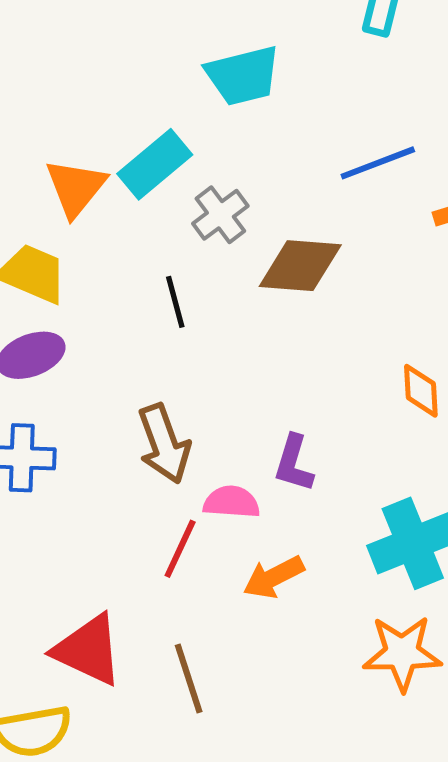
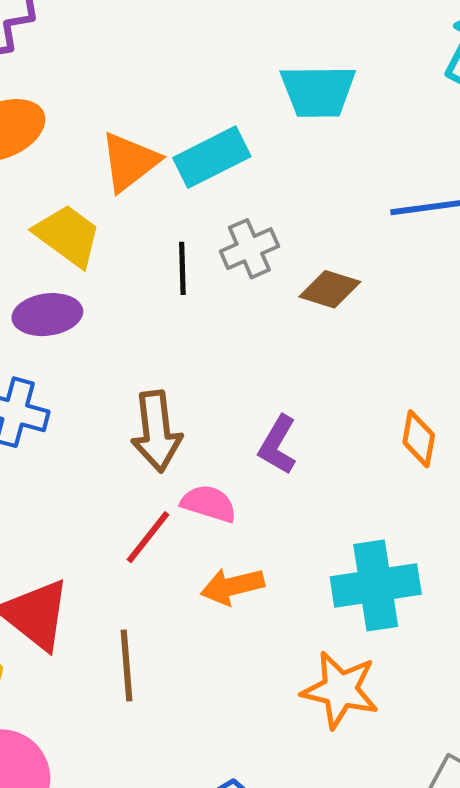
gray cross: (220, 215) -> (249, 249), moved
brown diamond: (300, 266) -> (330, 289), size x0.7
black line: (175, 302) -> (182, 268), moved
purple L-shape: (294, 463) -> (278, 445), moved

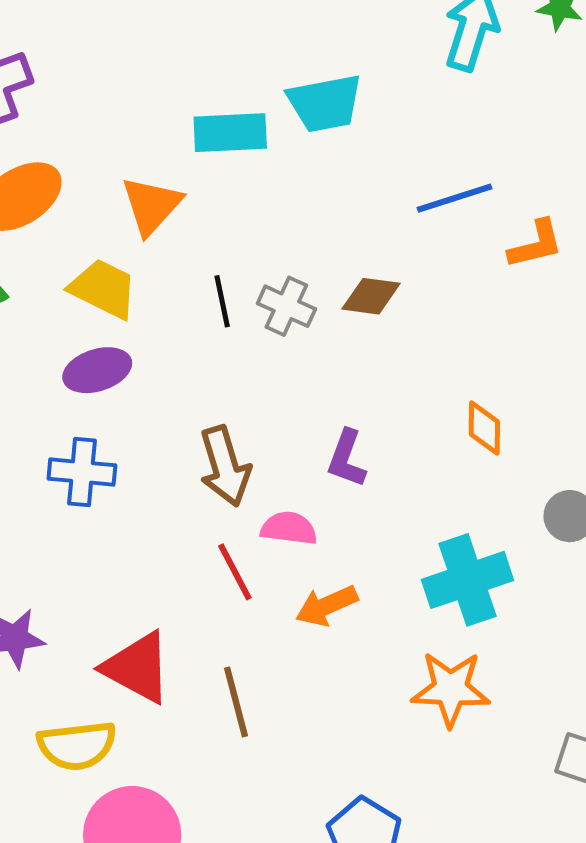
cyan rectangle: (212, 157) -> (230, 133), moved, turned 34
gray cross: (249, 249) -> (286, 306), moved, turned -32
red line: (148, 537) -> (235, 572), turned -56

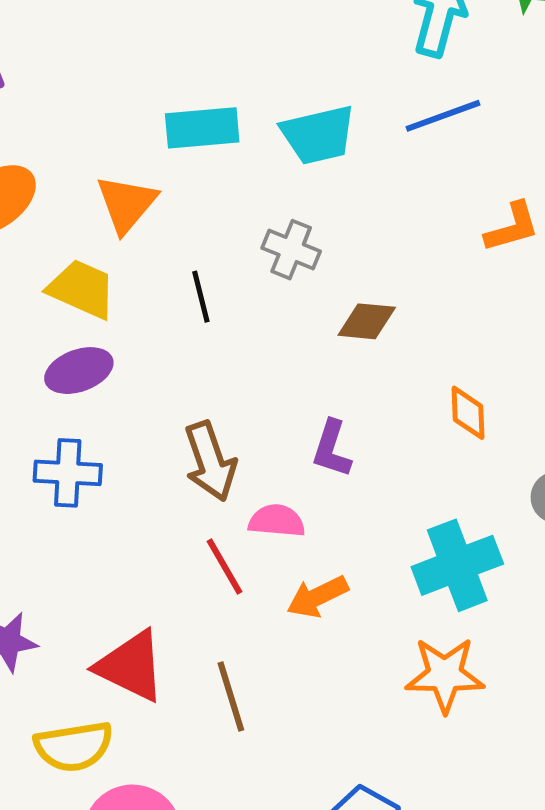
cyan trapezoid: (325, 103) -> (318, 135), moved
blue line: (454, 198) -> (443, 116), moved
brown diamond: (371, 296) -> (367, 321), moved
gray cross: (286, 306) -> (291, 250), moved

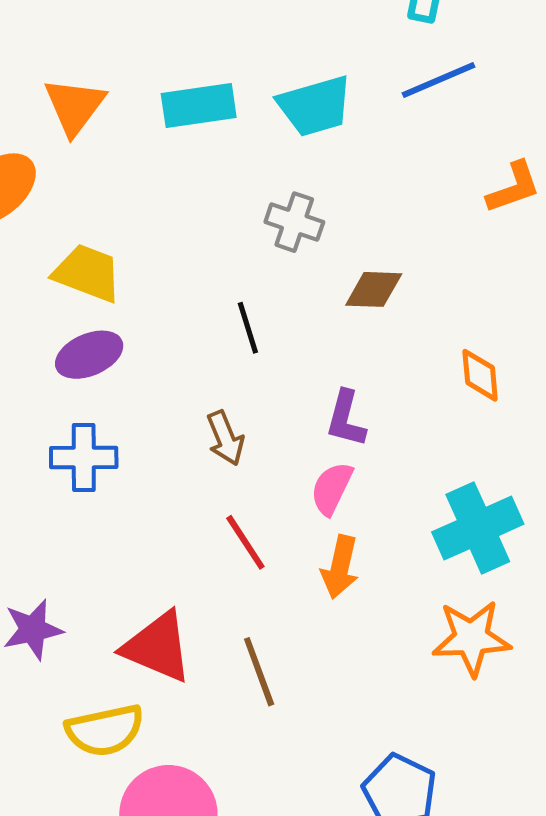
orange triangle: (127, 204) -> (75, 106), moved
black line: (201, 297) -> (248, 328), moved
brown arrow: (210, 461) -> (225, 438), size x0.7
pink semicircle: (277, 521) -> (332, 488), moved, turned -66
orange arrow: (317, 597) -> (340, 567), turned -48

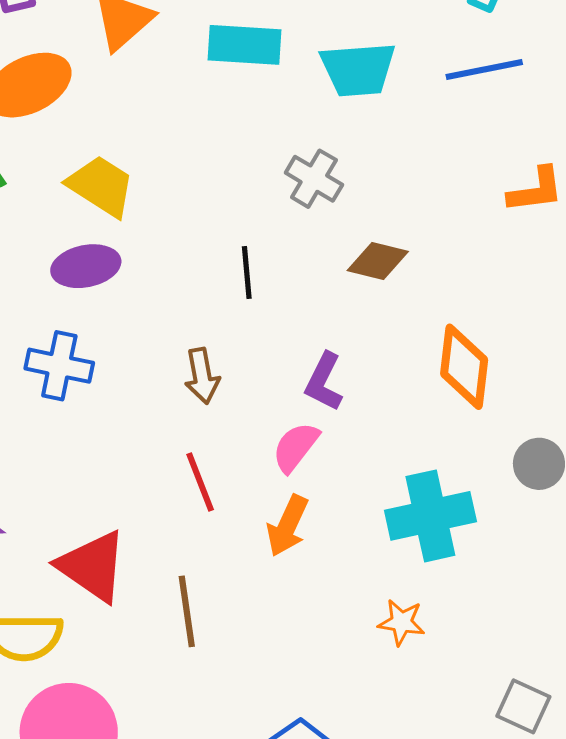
orange diamond: (480, 375) -> (464, 367), size x1.5
orange star: (471, 638) -> (401, 622), size x0.6

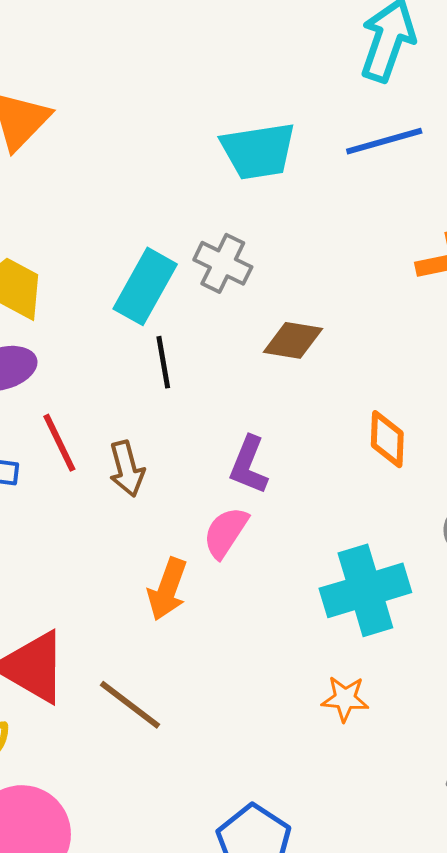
cyan rectangle: (244, 45) -> (145, 286), moved, turned -60
orange diamond: (464, 367) -> (387, 439), size x0.7
red line: (200, 482) -> (59, 443), moved
orange arrow: (287, 526) -> (167, 589), moved
brown line: (187, 611) -> (130, 705), turned -40

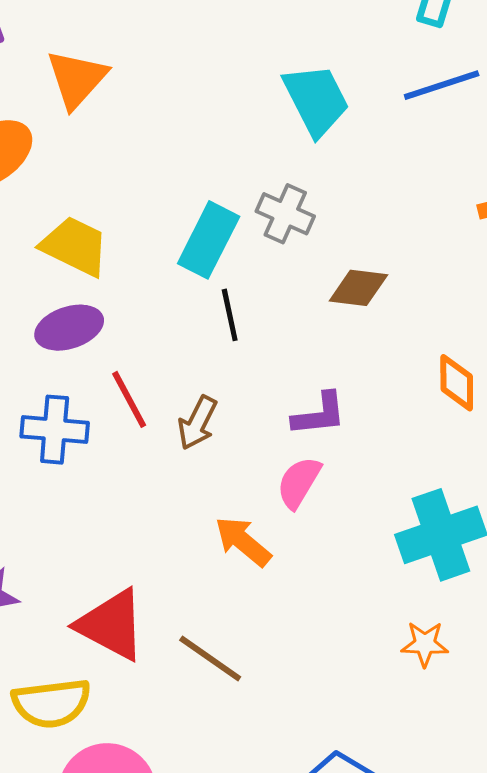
cyan trapezoid: (258, 151) -> (316, 100), turned -106
purple L-shape: (249, 465) -> (319, 414), turned -116
brown arrow: (127, 469) -> (197, 423), turned 44
orange arrow: (167, 589) -> (243, 542), turned 112

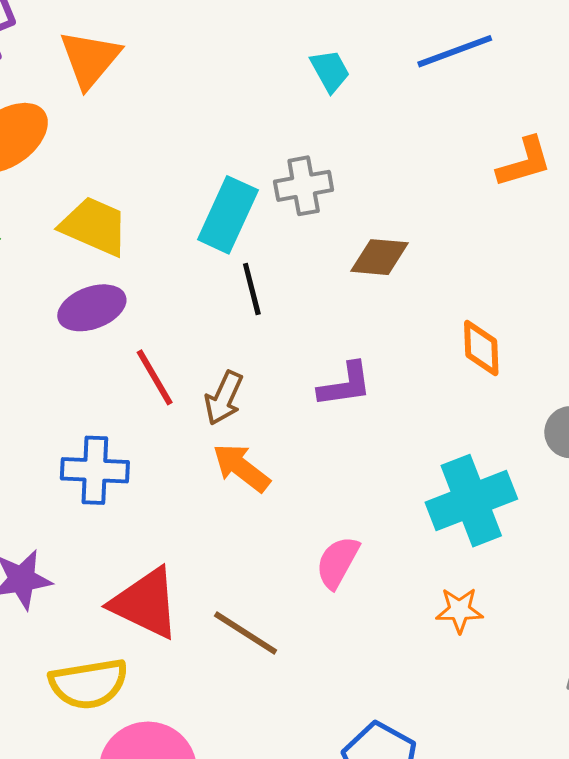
cyan trapezoid: (316, 100) -> (330, 71), size x0.6
gray cross: (285, 214) -> (304, 186), turned -32
blue cross: (55, 430) -> (95, 470), moved
pink semicircle: (299, 482) -> (337, 562), moved
orange arrow: (243, 542) -> (241, 468), moved

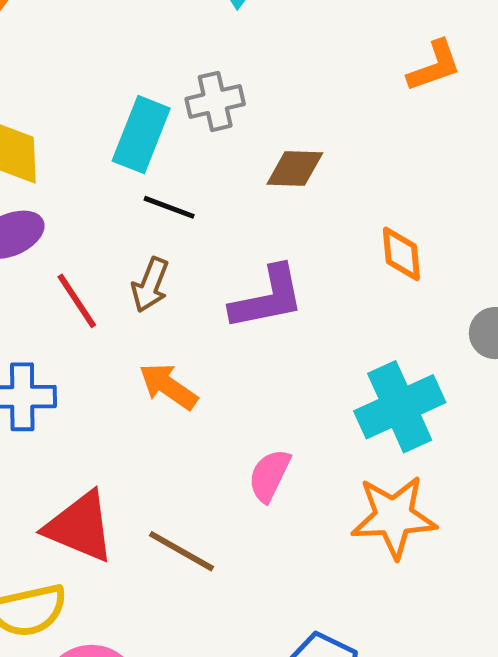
black line: (252, 289) -> (169, 207), turned -52
purple L-shape: (345, 385) -> (267, 298), size x1.4
brown arrow: (224, 398) -> (150, 285), moved
orange star: (459, 610) -> (394, 517), size x1.8

